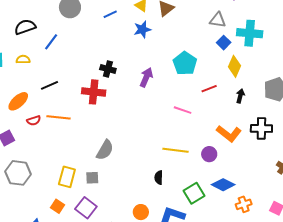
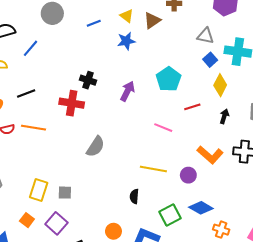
gray semicircle: (105, 150) -> (95, 147), moved
orange cross: (244, 204) -> (221, 230), turned 35

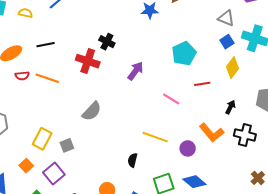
purple arrow: (127, 91) -> (135, 71), moved
black arrow: (224, 116) -> (230, 107), moved
gray semicircle: (95, 147) -> (92, 111), moved
gray square: (65, 193) -> (67, 145), turned -32

